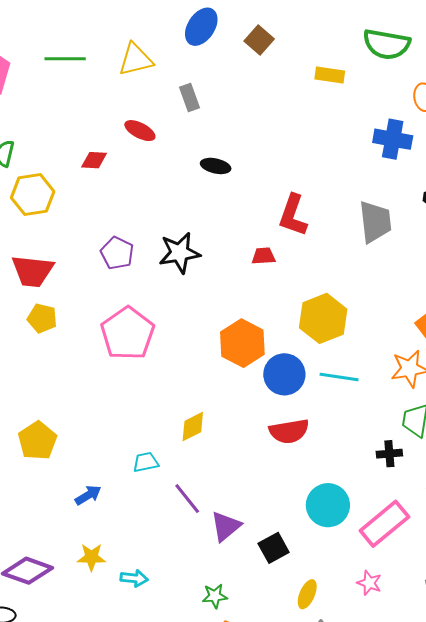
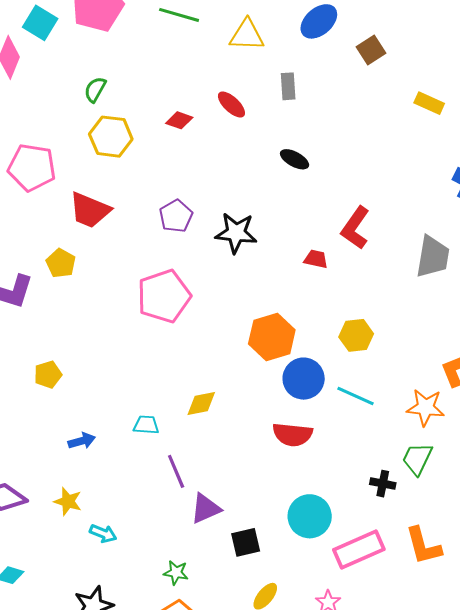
yellow pentagon: (42, 318) -> (61, 263), moved
yellow hexagon: (323, 318) -> (356, 335), size x0.7
yellow pentagon: (37, 441) -> (48, 375), size x0.7

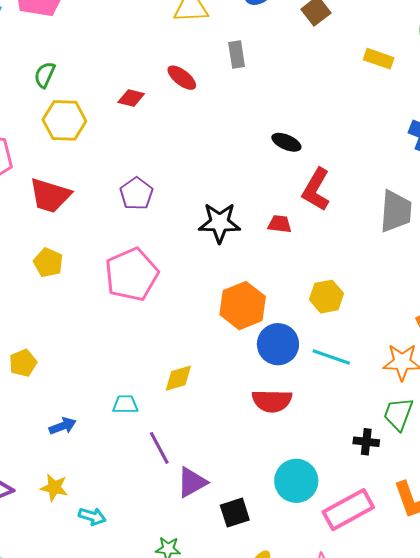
black ellipse: (295, 159) -> (286, 142), moved
black star: (236, 233) -> (220, 223), moved
yellow pentagon: (61, 263) -> (48, 263), moved

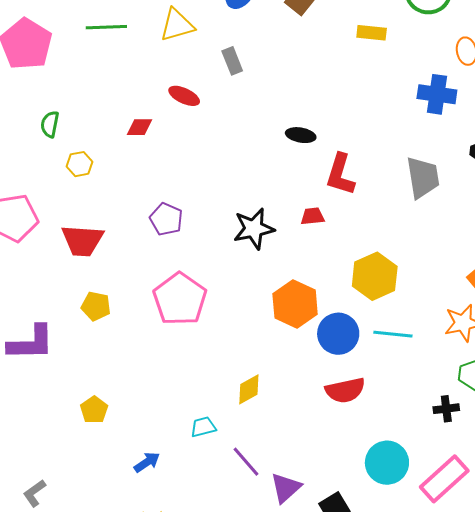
yellow hexagon: (64, 120) -> (79, 164), size x0.6
yellow hexagon: (327, 297) -> (375, 276), size x1.4

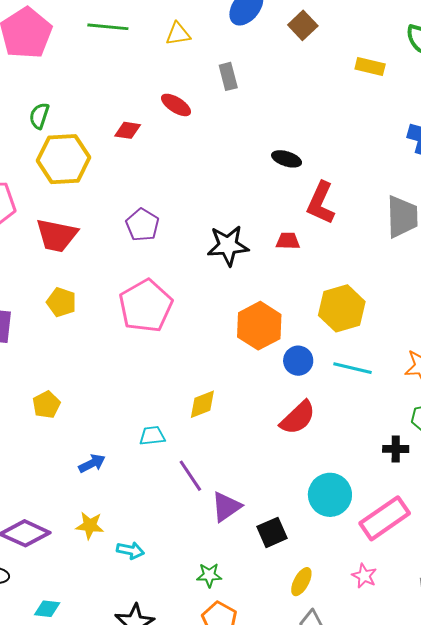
yellow triangle: (177, 25) -> (178, 34), size x0.7
yellow hexagon: (79, 164) -> (63, 159), size x2.0
blue circle: (338, 334) -> (298, 361), size x0.7
red semicircle: (345, 390) -> (298, 418), turned -39

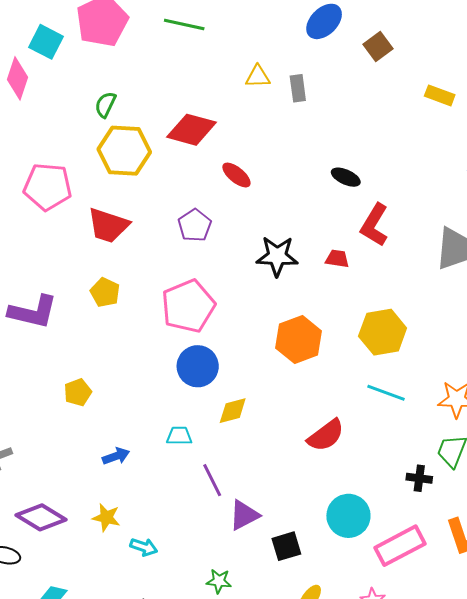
yellow triangle: (178, 34) -> (258, 77), moved
red ellipse: (176, 105) -> (236, 175), moved
red diamond: (128, 130) -> (191, 130), size x1.8
blue circle: (298, 361) -> (198, 366), moved, size x1.4

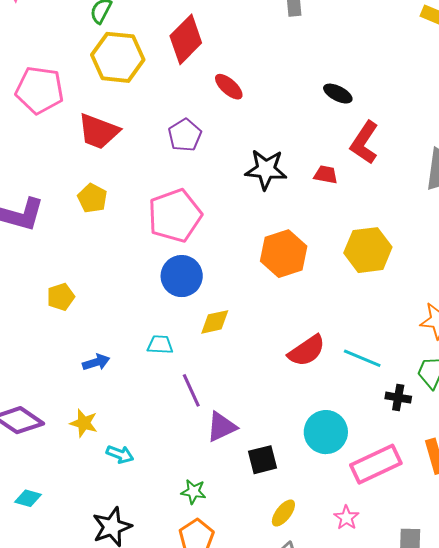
red diamond: (191, 130) -> (186, 39), turned -63
cyan line: (386, 393) -> (362, 358), moved

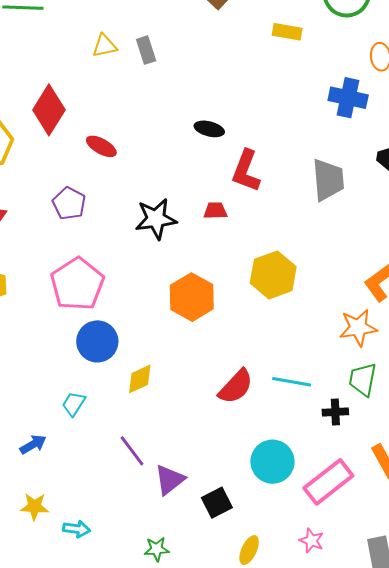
cyan trapezoid: (160, 345) -> (74, 404), moved, turned -48

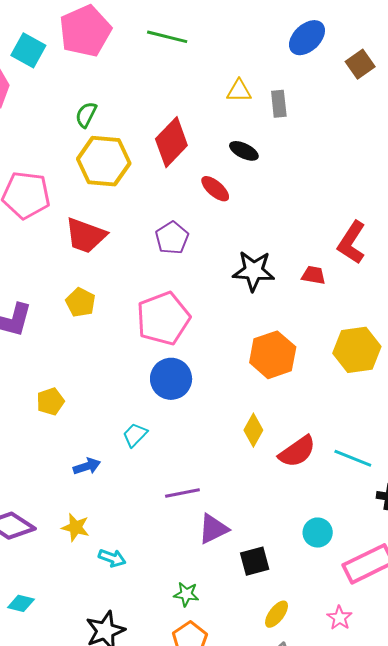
black ellipse: (209, 129) -> (244, 151), moved
yellow diamond: (140, 379) -> (253, 430), moved, turned -48
purple line: (132, 451) -> (182, 493), turned -76
cyan circle: (272, 462) -> (318, 533), size x0.7

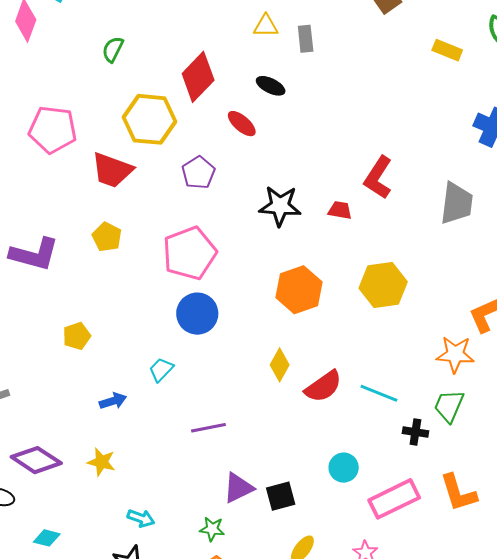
yellow hexagon: (104, 161) -> (150, 119), moved
purple triangle: (213, 529) -> (238, 488), moved
cyan arrow: (112, 558) -> (141, 518), moved

